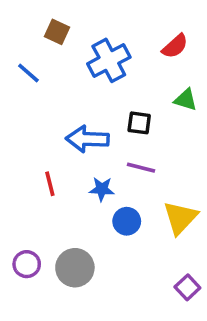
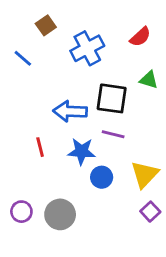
brown square: (57, 32) -> (46, 25), turned 30
black square: (139, 123) -> (112, 98), size x1.6
blue star: (102, 189) -> (82, 151), size x1.4
purple square: (187, 287) -> (150, 212), moved

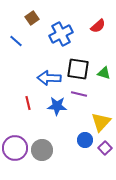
green triangle: (149, 80) -> (104, 73), moved
blue circle: (102, 177) -> (85, 140), moved
purple circle: (21, 212) -> (15, 148), size x1.6

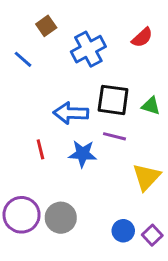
blue circle: (85, 140) -> (123, 231), moved
purple square: (105, 148) -> (152, 235), moved

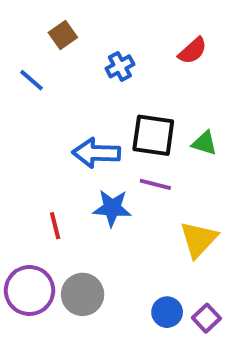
blue cross: (88, 49) -> (120, 66), size x0.6
red line: (40, 149) -> (55, 226), moved

